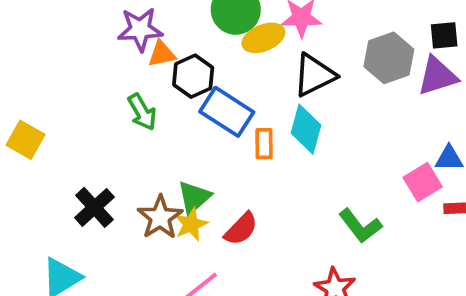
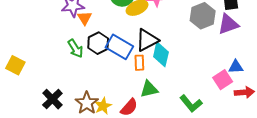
orange triangle: (162, 54) -> (85, 18), turned -49
black triangle: (314, 75) -> (147, 40), moved
black hexagon: (193, 76) -> (98, 43), moved
green triangle: (194, 197) -> (149, 89), moved, turned 30

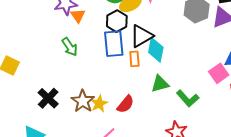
black hexagon: (98, 43) -> (117, 21), moved
blue rectangle: (119, 47) -> (114, 44), turned 56
green triangle: (149, 89) -> (160, 84), moved

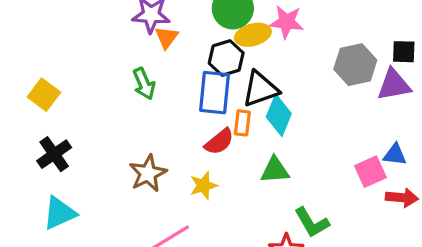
black cross: (48, 98) -> (54, 154), moved
green L-shape: (188, 98) -> (312, 222), moved
yellow star: (99, 104) -> (203, 186), moved
red semicircle: (126, 104) -> (219, 142), moved

